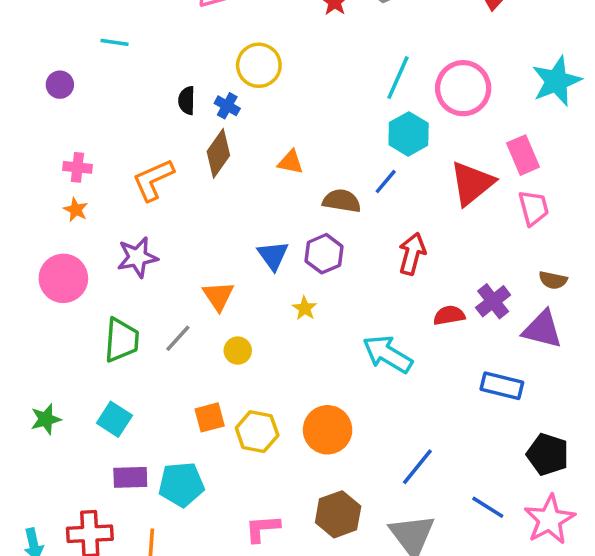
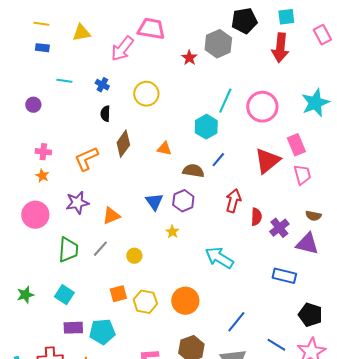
blue cross: (227, 106) -> (102, 85), moved
cyan hexagon: (409, 134) -> (206, 127), moved
orange triangle: (218, 296) -> (111, 216), moved, turned 42
red semicircle: (449, 315) -> (256, 217), moved, turned 102

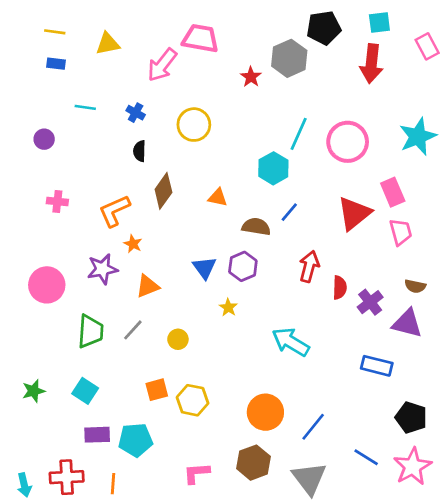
orange star: (42, 176) -> (133, 244), moved
orange circle: (185, 301) -> (265, 412), moved

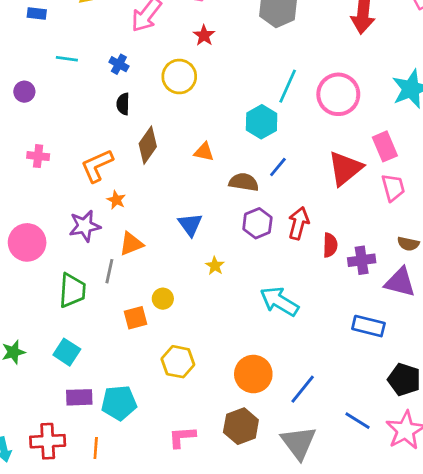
red star: (251, 77) -> (204, 35), moved
purple hexagon: (243, 266) -> (257, 223), moved
purple cross: (370, 302) -> (362, 260), turned 30
gray line: (133, 330) -> (109, 271), moved, turned -30
orange square: (157, 390) -> (135, 318), moved

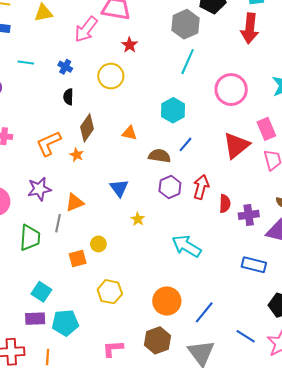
cyan line: (288, 86) -> (188, 62), moved
orange star: (116, 200) -> (77, 155), moved
cyan square: (67, 352) -> (41, 292), moved

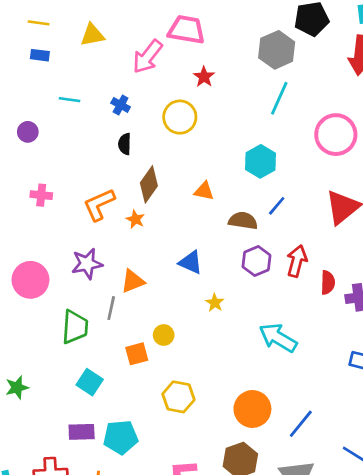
blue triangle: (119, 188) -> (191, 262), turned -30
cyan square: (41, 292) -> (90, 382), moved

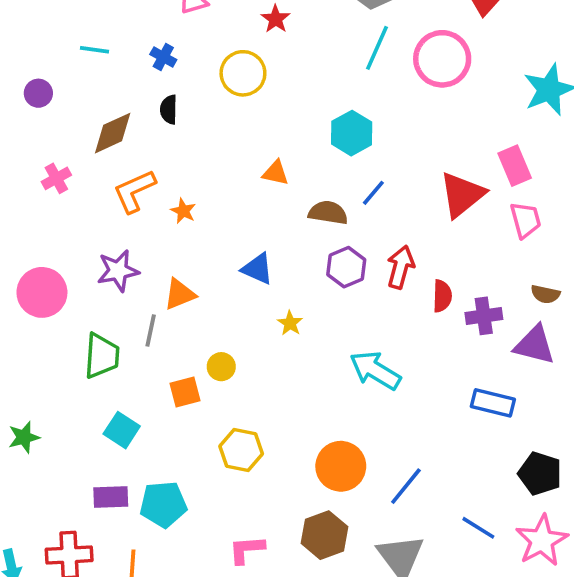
pink circle: (336, 135) -> (442, 59), moved
brown diamond: (149, 184) -> (113, 133), moved, turned 30
pink cross: (41, 195) -> (56, 178), turned -35

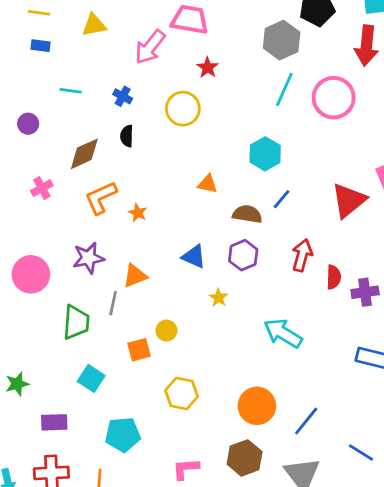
purple hexagon: (346, 267) -> (243, 255), moved
purple rectangle: (111, 497) -> (54, 422), moved

